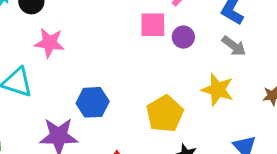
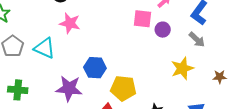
yellow star: (218, 90) -> (182, 68), turned 30
yellow pentagon: (165, 114) -> (123, 88), moved, turned 30

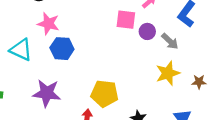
gray arrow: (197, 40) -> (170, 41), moved
blue hexagon: (95, 68) -> (62, 49), moved
brown star: (220, 77) -> (199, 82), moved

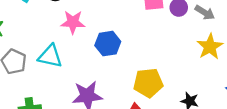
blue hexagon: (62, 49) -> (108, 44), moved

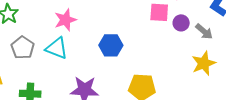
pink star: (73, 22) -> (65, 20), moved, turned -30

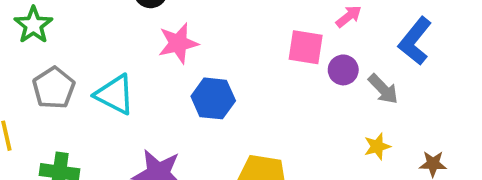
pink star: (65, 20) -> (178, 43), moved
yellow star: (204, 63) -> (377, 146), size x0.6

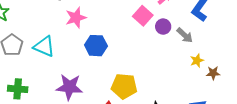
pink square: (306, 47) -> (143, 16), turned 36
yellow star: (377, 146) -> (197, 61), moved

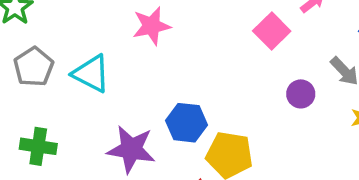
purple circle: (163, 27) -> (301, 94), moved
blue hexagon: (96, 46) -> (187, 123), moved

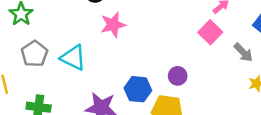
pink square: (272, 31) -> (210, 32), moved
purple circle: (301, 94) -> (178, 76), moved

